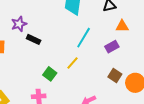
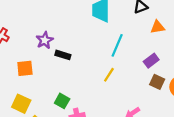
purple rectangle: (112, 47) -> (151, 61), moved
green square: (50, 74) -> (62, 101), moved

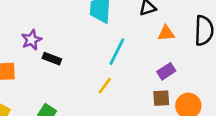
purple rectangle: (151, 61) -> (166, 71), moved
brown square: (157, 82) -> (161, 98), turned -32

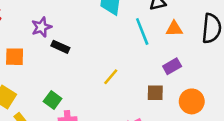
cyan line: (117, 52) -> (142, 32), moved, turned -52
brown square: (161, 98) -> (155, 93), moved

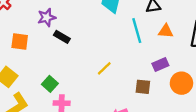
orange circle: (192, 101) -> (181, 83), moved

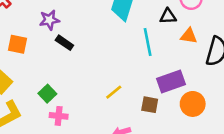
orange triangle: (166, 31) -> (189, 36), moved
purple rectangle: (160, 64) -> (171, 82), size x1.5
yellow line: (104, 68) -> (114, 92), moved

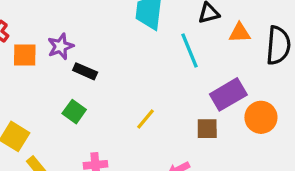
orange square: (18, 44) -> (25, 55), moved
yellow line: (114, 92) -> (146, 119), moved
green square: (47, 94) -> (74, 112), moved

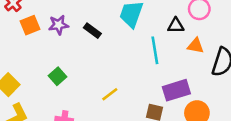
orange square: (25, 55) -> (30, 25), turned -36
black rectangle: (85, 71) -> (92, 31), moved

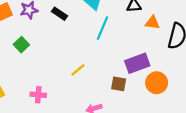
cyan line: (155, 50) -> (102, 28), moved, turned 35
green square: (57, 76) -> (21, 45), moved

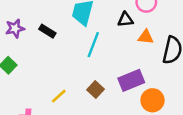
yellow line: (78, 70) -> (59, 96), moved
brown square: (119, 84) -> (95, 89), moved, turned 35

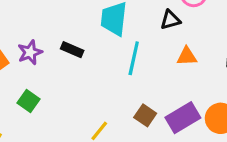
orange triangle: (146, 37) -> (187, 56), moved
purple rectangle: (131, 80) -> (183, 118), moved

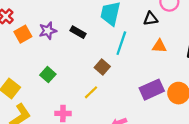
green square: (28, 101) -> (48, 75), moved
brown square: (145, 115) -> (102, 67), moved

